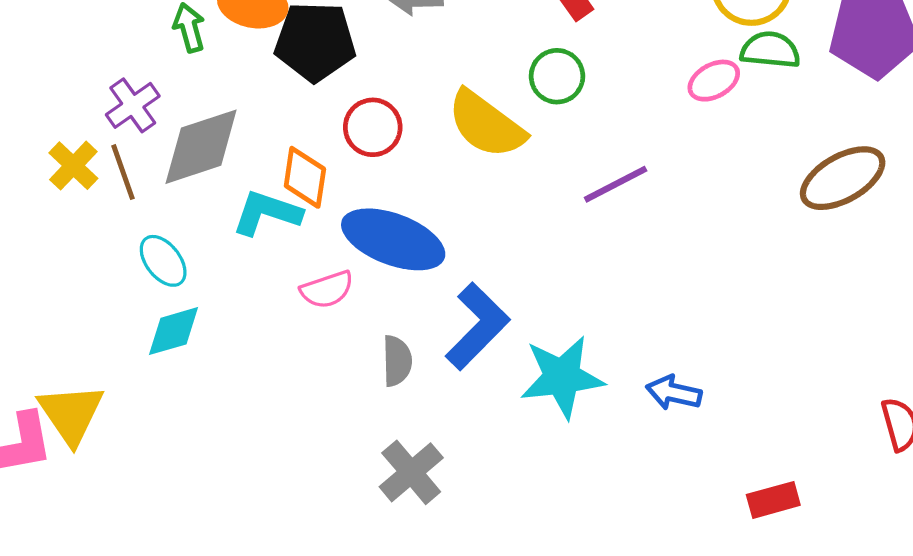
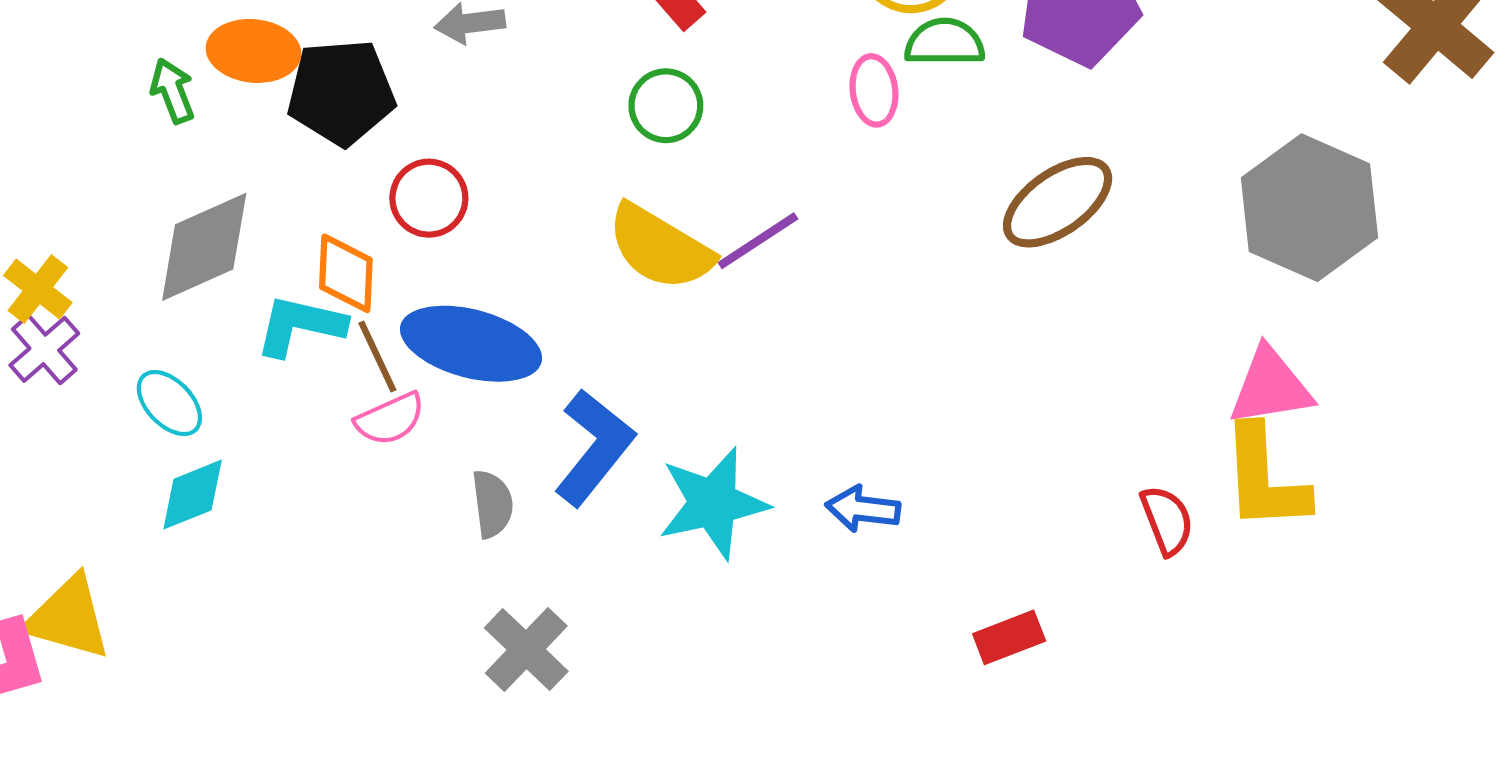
pink ellipse: (714, 81) -> (874, 90), turned -63
purple cross: (133, 105) -> (44, 349), moved
yellow semicircle: (486, 124) -> (660, 247), moved
brown line: (123, 172) -> (377, 357), moved
yellow triangle: (71, 414) -> (68, 618), turned -34

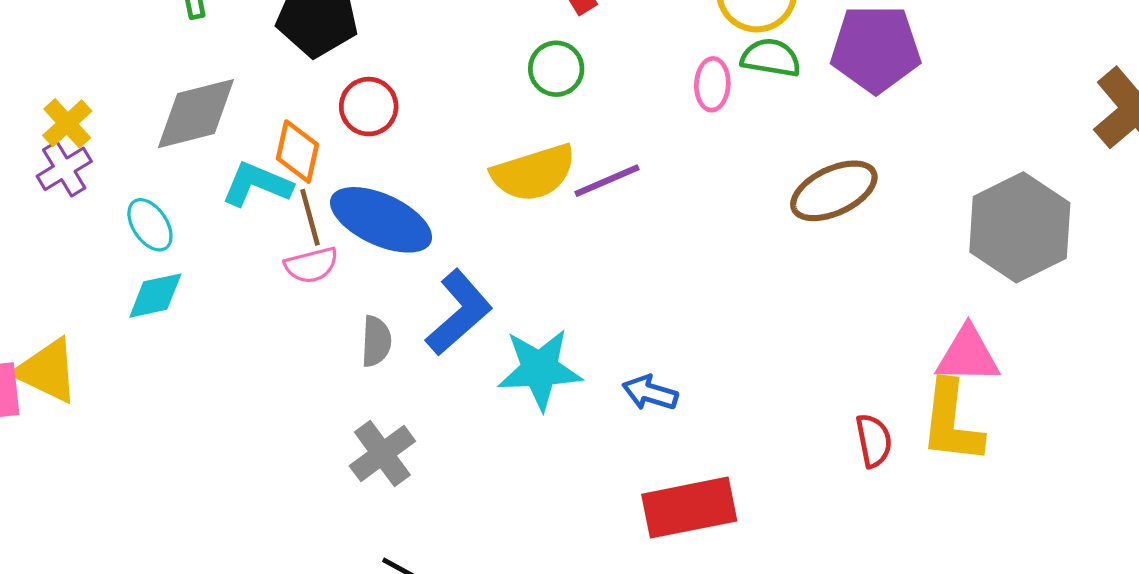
yellow semicircle: (660, 247) -> (534, 173), turned -58
red rectangle: (1009, 637) -> (689, 508), moved, size x1.8

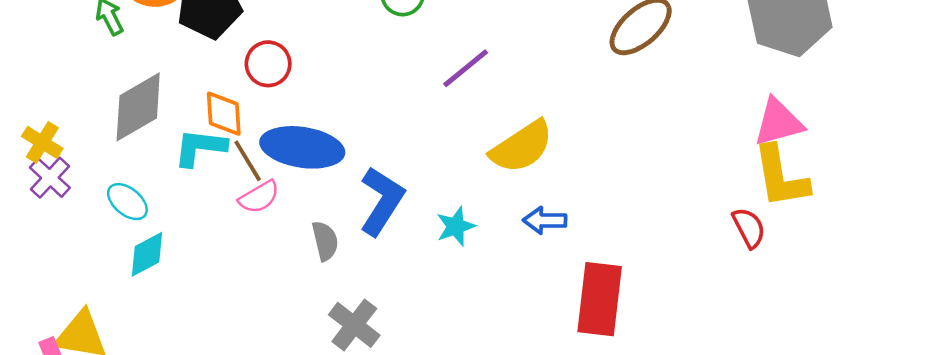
yellow semicircle: (534, 173) -> (522, 147), moved
cyan star: (540, 369) -> (456, 226), size x0.6
red semicircle: (874, 441) -> (749, 228), moved
red rectangle: (689, 508) -> (600, 299), turned -56

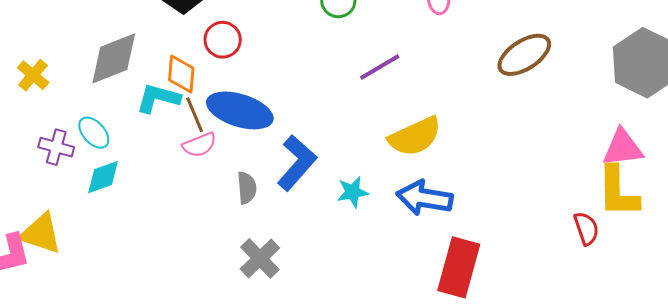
purple cross: (50, 178) -> (56, 147), moved, turned -36
blue arrow: (545, 220) -> (424, 198), size x1.6

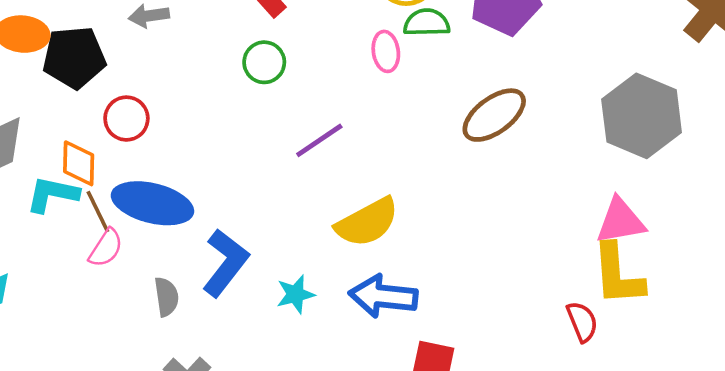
pink semicircle: (199, 145) -> (106, 248), turned -32

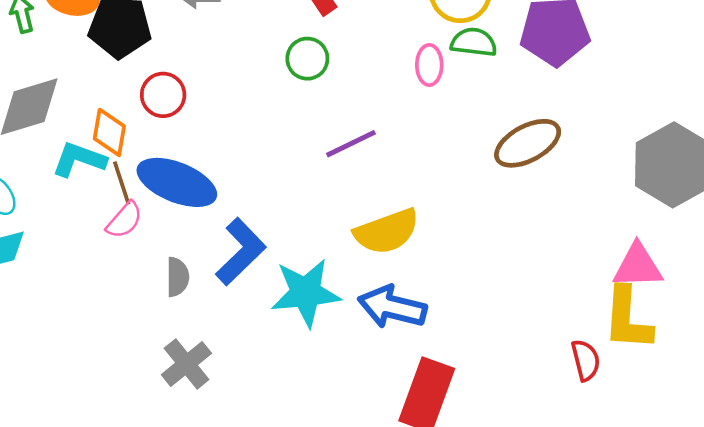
cyan star: (295, 294) -> (306, 293), size x1.8

